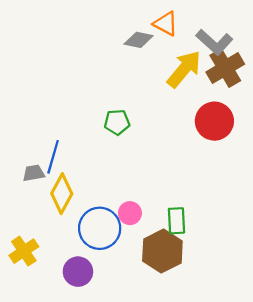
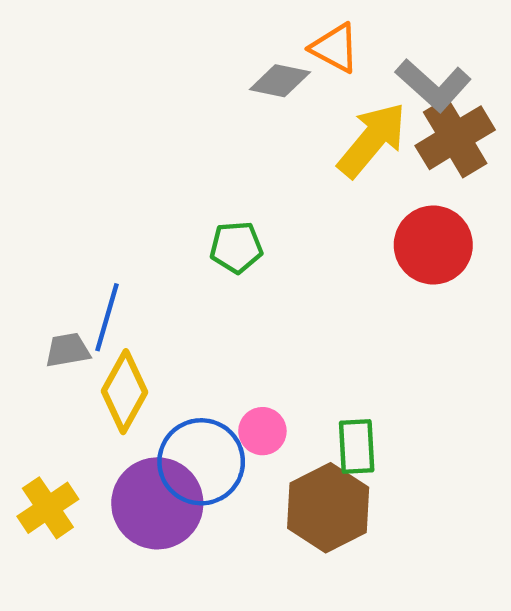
purple circle: (78, 272) -> (157, 503), moved, size x1.5

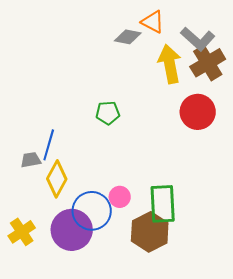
yellow arrow: (372, 140) -> (170, 64), turned -51
green rectangle: (357, 446) -> (163, 204), size x1.5

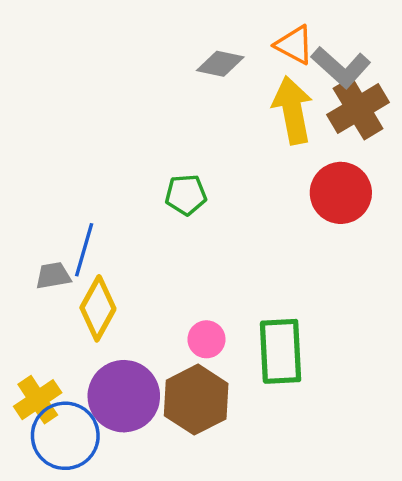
orange triangle: (153, 22) -> (294, 45), moved
blue circle: (92, 211) -> (65, 436), moved
brown hexagon: (150, 232) -> (196, 400), moved

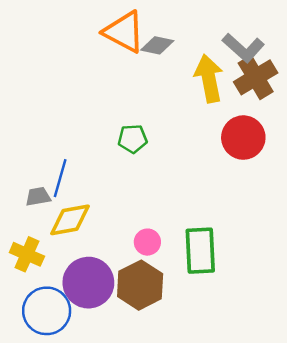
orange triangle: (294, 45) -> (124, 32), moved, size x1.5
yellow diamond: (98, 308) -> (70, 220), turned 51
yellow cross: (38, 400) -> (27, 254), moved, turned -32

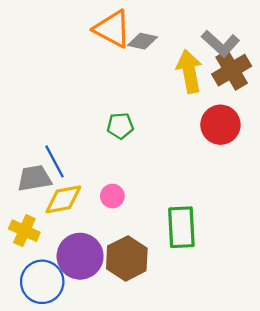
blue line: (60, 178) -> (54, 161), turned -44
gray trapezoid: (38, 197) -> (34, 178), size x1.5
pink circle: (147, 242) -> (112, 196), moved

